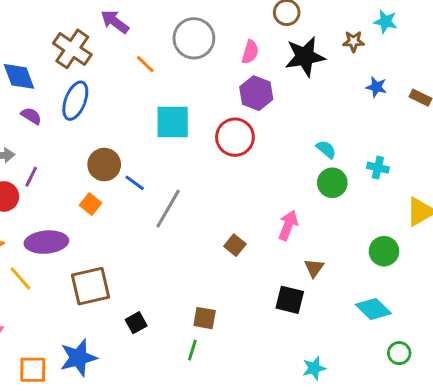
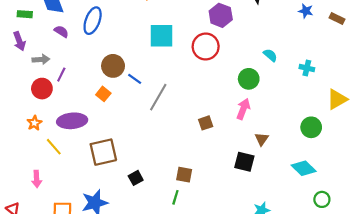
green circle: (332, 183) -> (249, 79), moved
brown square: (235, 245) -> (206, 123), turned 32

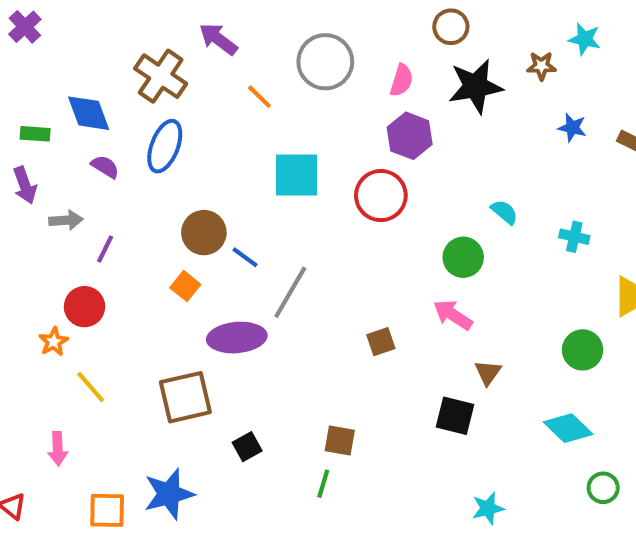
red circle: (42, 89) -> (85, 307), moved
pink arrow: (243, 109) -> (453, 315), turned -78
purple ellipse: (72, 121) -> (237, 338), moved

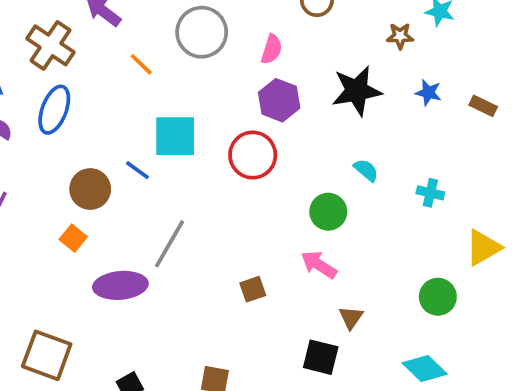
black star: (476, 86) -> (357, 91), moved
blue line: (245, 257) -> (137, 170), moved
brown square: (185, 397) -> (47, 355), moved, turned 33

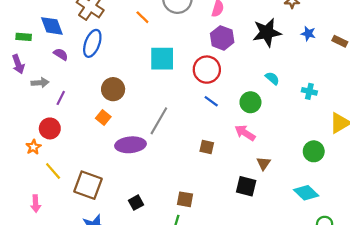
blue line: (137, 170) -> (211, 101), moved
brown square: (253, 289) -> (207, 147), turned 32

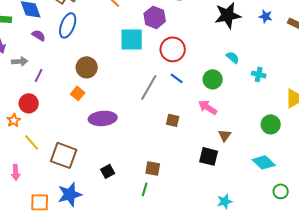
purple hexagon: (222, 38) -> (155, 17), moved
cyan cross: (309, 91) -> (259, 74), moved
gray line: (159, 121) -> (149, 87), moved

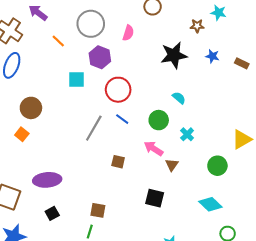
cyan square: (132, 39) -> (77, 80), size x0.7
cyan cross: (259, 74) -> (187, 134), moved, turned 32
purple ellipse: (103, 118) -> (47, 180), moved
brown triangle: (225, 135) -> (172, 165), moved

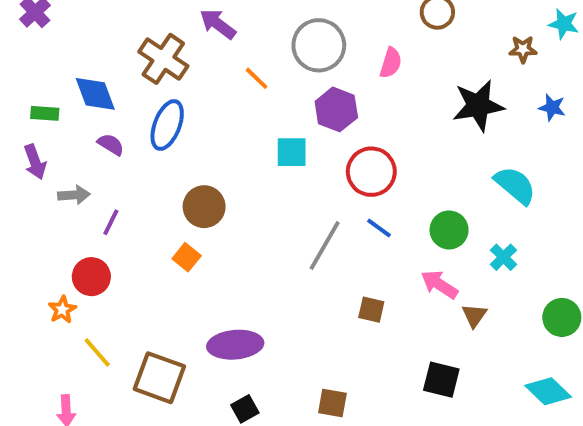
cyan semicircle: (179, 98) -> (515, 185), moved, size x1.6

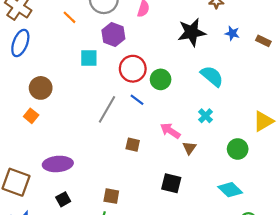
green circle: (449, 230) -> (161, 79), moved

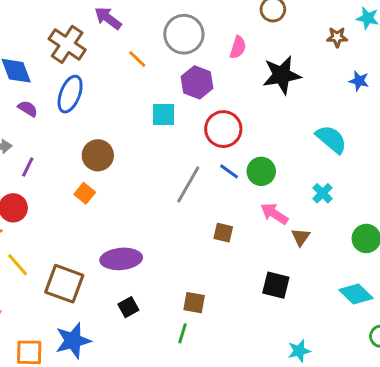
black star: (192, 32) -> (282, 75), moved
green circle: (161, 79) -> (261, 171), moved

